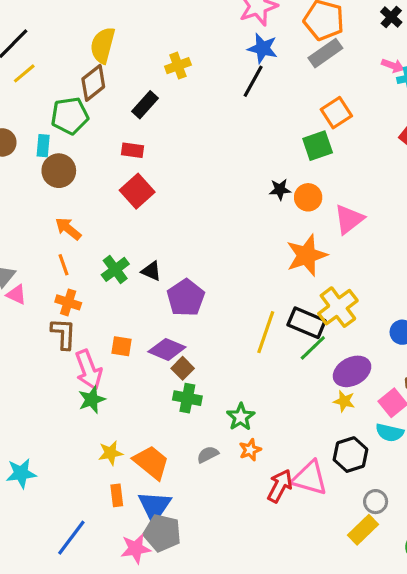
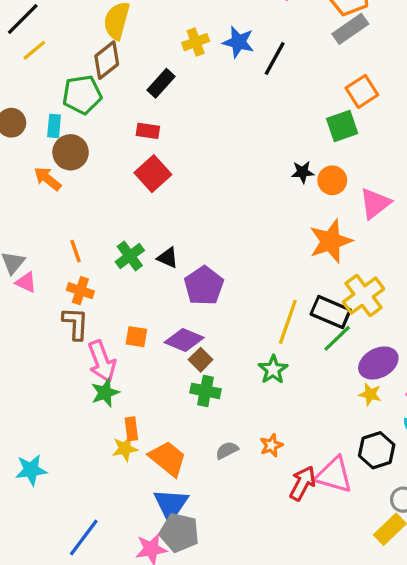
blue star: (263, 48) -> (238, 42), moved
orange arrow: (68, 229) -> (47, 179), moved
green star: (241, 417) -> (273, 370), moved
orange rectangle: (117, 495) -> (131, 429), moved

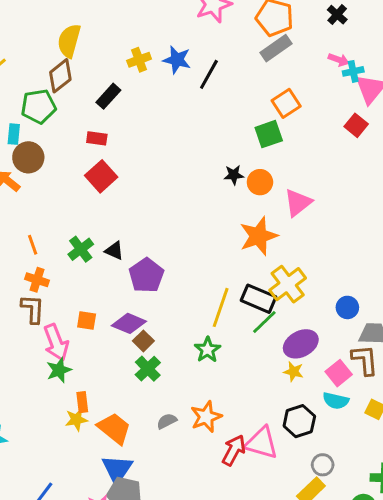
green cross: (206, 391) -> (148, 369), turned 35
orange star: (271, 445) -> (206, 417), size x1.5

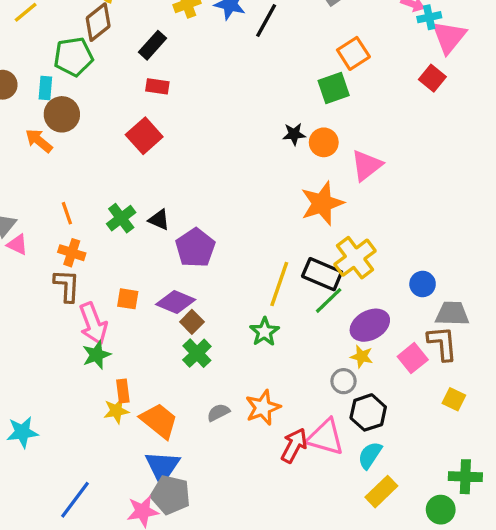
red rectangle: (97, 138) -> (157, 86), moved
cyan semicircle: (336, 401) -> (370, 455), moved, turned 110
gray circle: (323, 465) -> (344, 381), moved

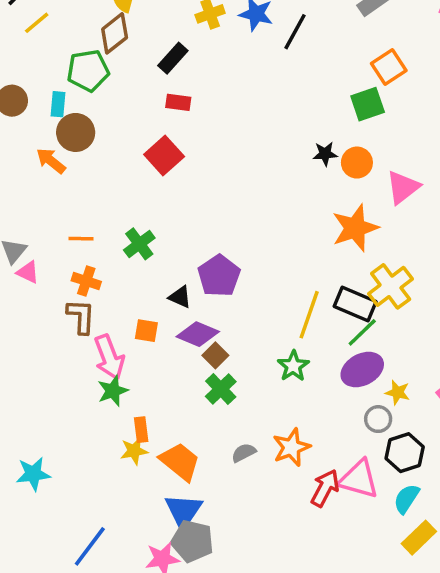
orange line: (67, 213) -> (81, 239), turned -70
black triangle: (159, 220) -> (180, 297), moved
purple ellipse: (370, 325) -> (362, 370), moved

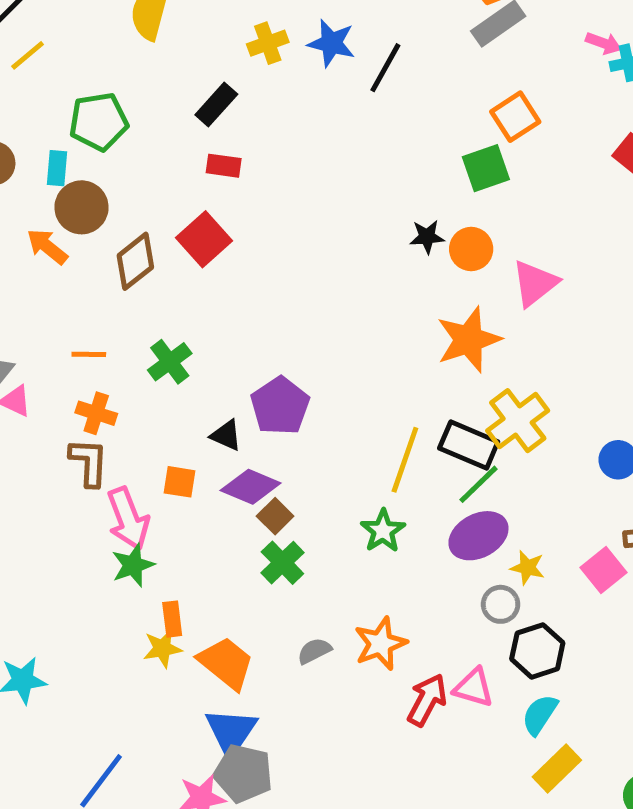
brown diamond: (115, 33) -> (135, 261), moved
pink triangle: (359, 479) -> (474, 688), size x0.7

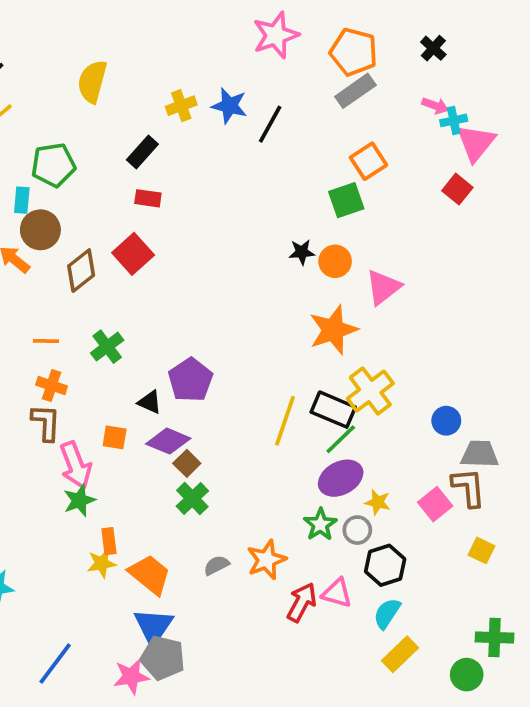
green star: (383, 531) -> (320, 524), moved

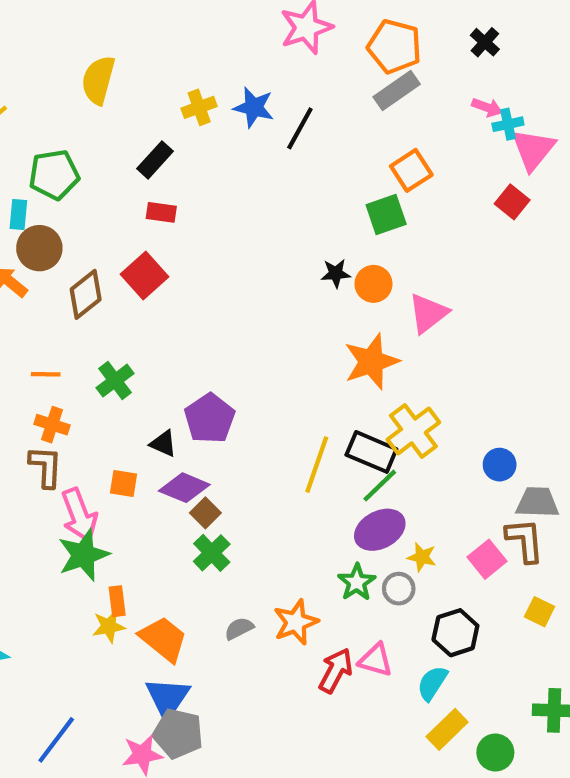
green star: (79, 500) -> (83, 555), size x1.4
black hexagon: (385, 565) -> (455, 633), moved
green circle: (467, 675) -> (495, 752), moved

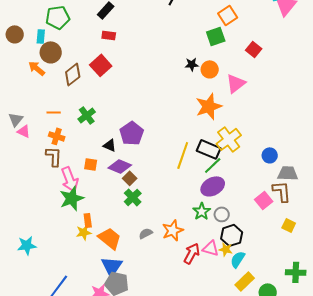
red square: (512, 202) -> (254, 49), moved
yellow star: (422, 557) -> (226, 249), moved
black hexagon: (455, 633) -> (232, 235), moved

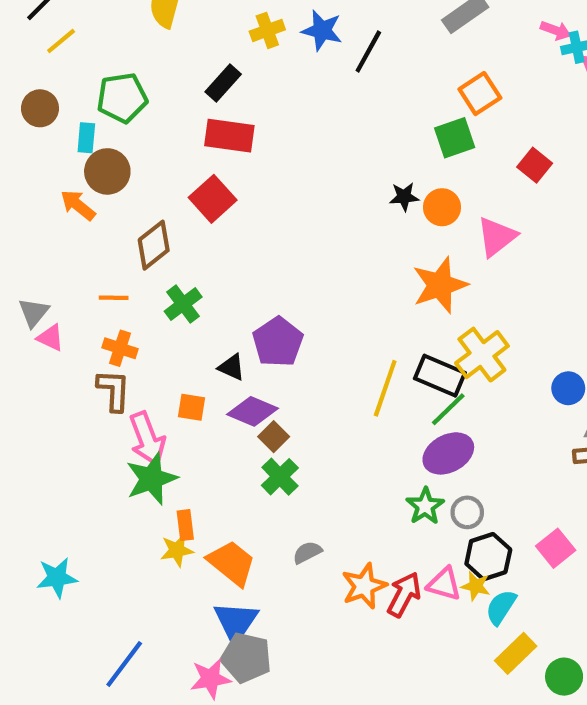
brown circle: (15, 34) -> (40, 108), moved
red rectangle: (109, 35) -> (229, 136), size x1.6
brown diamond: (73, 74) -> (154, 245), moved
pink square: (264, 200) -> (556, 548), moved
orange star: (173, 230) -> (364, 586), moved

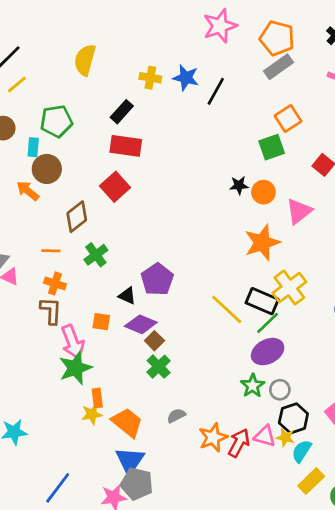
yellow cross: (267, 30) -> (150, 78), turned 30
yellow line: (385, 388) -> (227, 309), turned -66

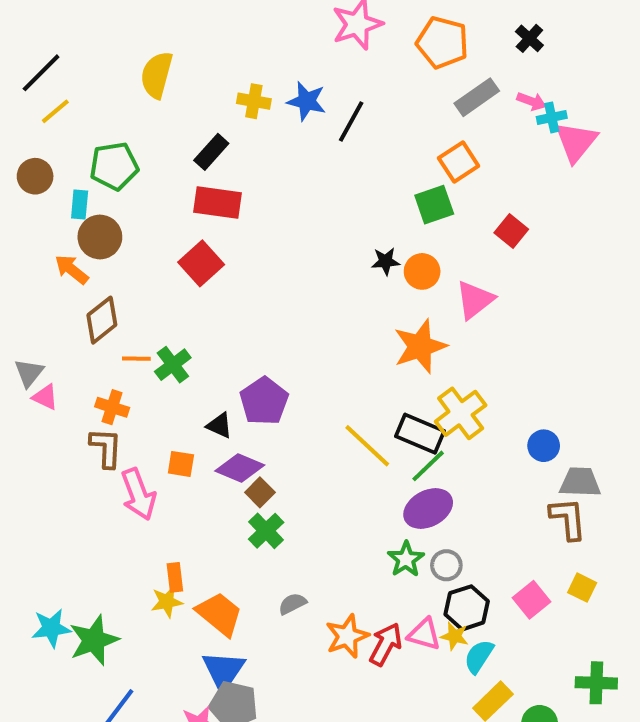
gray rectangle: (278, 67) -> (477, 97), moved
brown diamond: (77, 217) -> (102, 320), moved
orange line: (51, 251) -> (136, 359), moved
green star: (75, 368) -> (94, 640), moved

